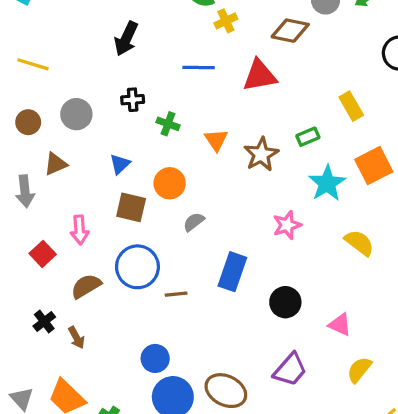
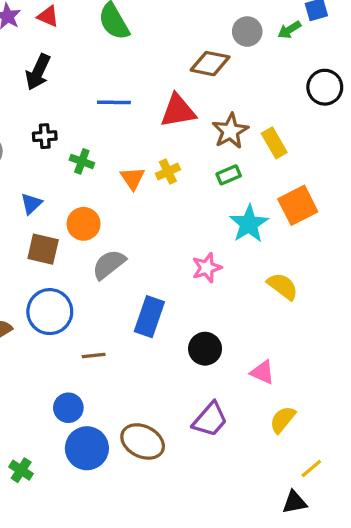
yellow cross: (226, 21) -> (168, 172), moved
brown star: (261, 154) -> (230, 131), moved
gray semicircle: (194, 222) -> (109, 264), size x1.5
brown line: (176, 294) -> (94, 355), moved

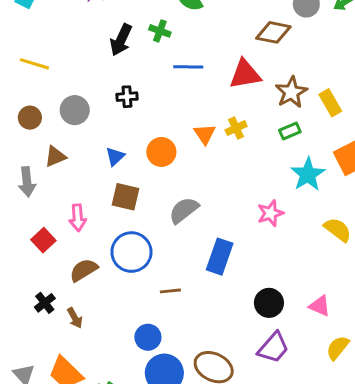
green cross: (82, 161) -> (160, 31), moved
orange circle: (84, 224) -> (161, 152), moved
black circle: (205, 349) -> (269, 303), moved

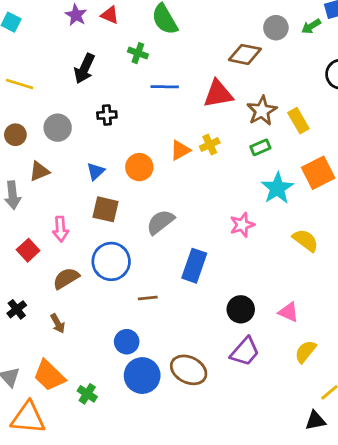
black arrow: (121, 40) -> (84, 69), moved
orange triangle: (205, 134) -> (180, 150), turned 35
black cross: (45, 303) -> (17, 309), moved

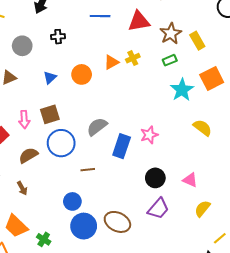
brown square: (106, 209) -> (50, 114), moved, turned -30
gray semicircle: (160, 222) -> (97, 127), moved
pink star: (242, 225) -> (149, 135), moved

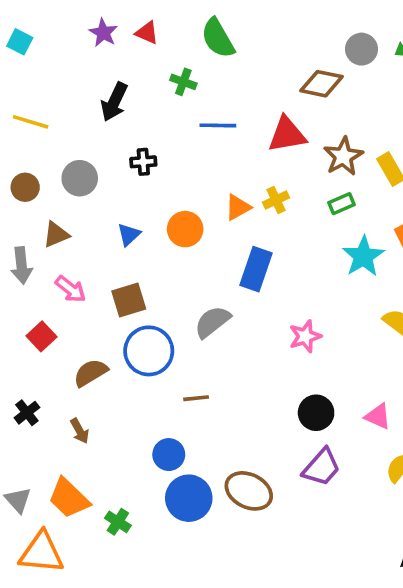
pink arrow: (24, 120) -> (71, 289), moved, turned -48
blue rectangle: (122, 146) -> (256, 269), moved

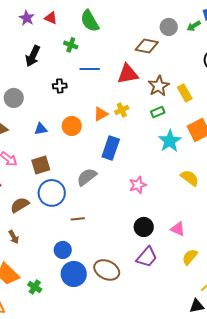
black cross: (143, 162) -> (60, 86), moved
blue triangle: (129, 235) -> (41, 129), turned 32

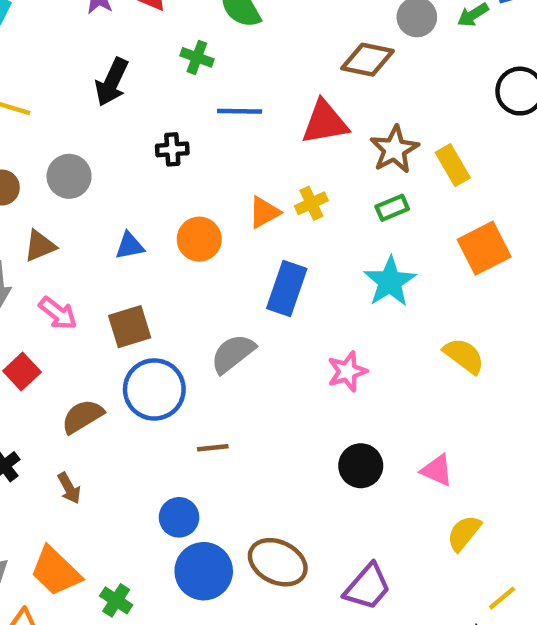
cyan star: (170, 141) -> (390, 282), moved
purple trapezoid: (147, 257) -> (367, 587), moved

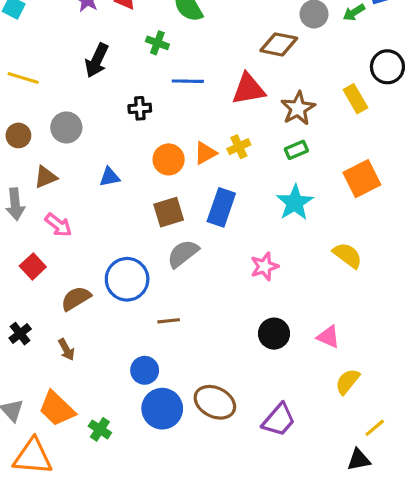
yellow rectangle: (453, 165) -> (355, 99), moved
orange circle: (199, 239) -> (169, 159), moved
brown square: (130, 327) -> (169, 212), moved

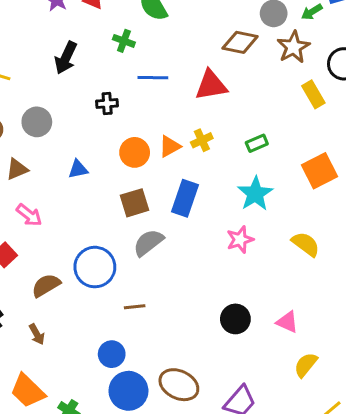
brown star: (298, 108) -> (293, 47), moved
pink star: (264, 266) -> (240, 240), moved

